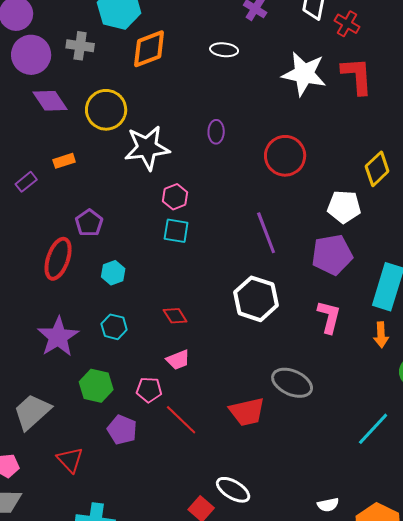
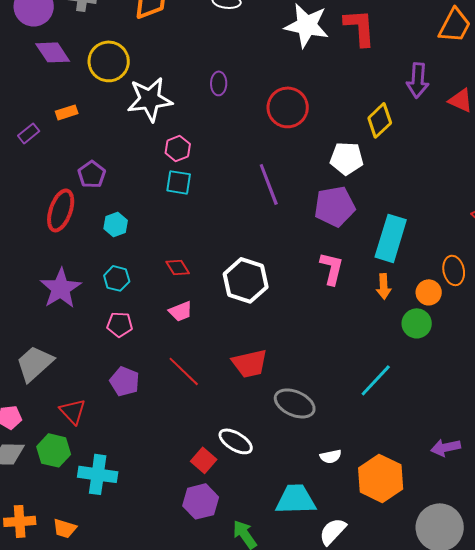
white hexagon: (256, 299) -> (246, 280), moved
gray ellipse: (292, 383) -> (295, 403), moved
green hexagon: (96, 386) -> (54, 450), moved
pink pentagon: (149, 390) -> (120, 324), moved

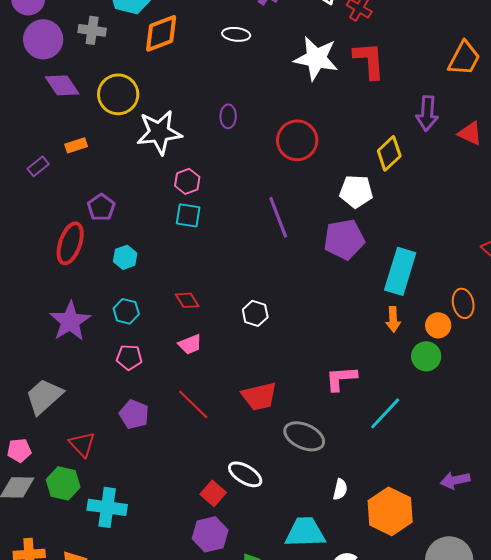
pink L-shape: (332, 268) -> (341, 378), moved, turned -108
white hexagon: (246, 280) -> (255, 313), size x0.6
white semicircle: (331, 456) -> (340, 489), turned -65

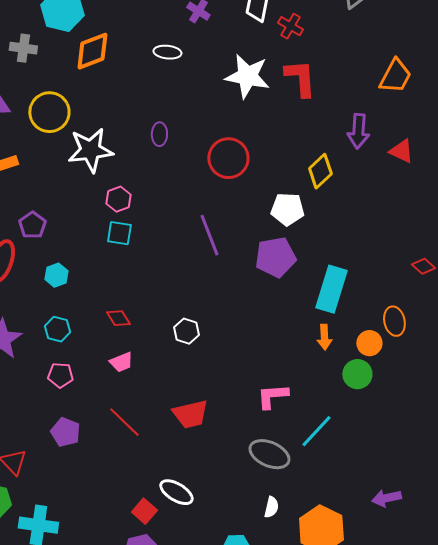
gray ellipse: (304, 436) -> (269, 454), moved

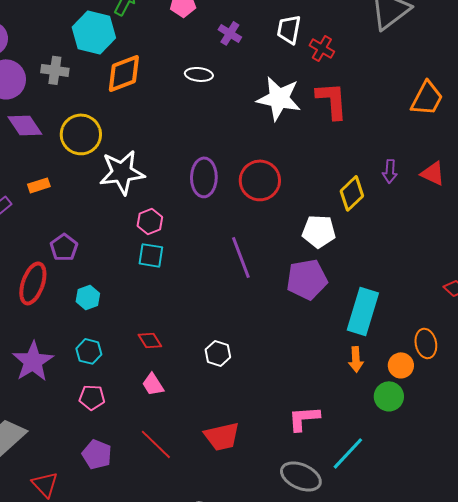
purple arrow: (358, 131) -> (390, 171), moved, size x0.7
purple ellipse: (159, 134) -> (204, 177), moved, size x1.6
pink trapezoid: (121, 362) -> (153, 384), turned 80

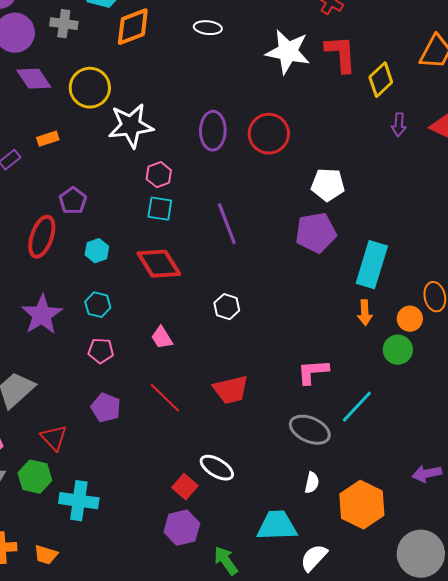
yellow diamond: (352, 193) -> (381, 80), moved
purple line: (241, 257) -> (227, 224), moved
red diamond: (150, 340) -> (159, 264), moved, size x1.8

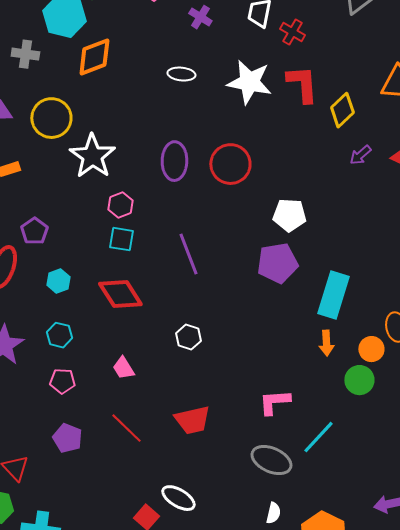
white ellipse: (208, 28) -> (181, 74), moved
purple arrow: (399, 125) -> (360, 155), turned 45
white star: (131, 126) -> (92, 156), turned -30

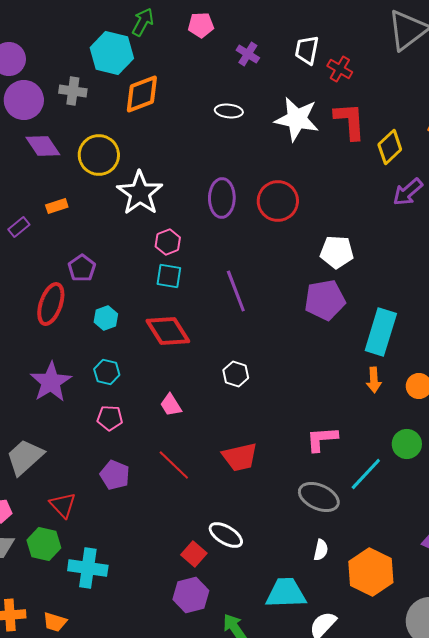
purple arrow: (360, 155) -> (408, 192), size x1.4
green circle: (359, 380) -> (407, 444), moved

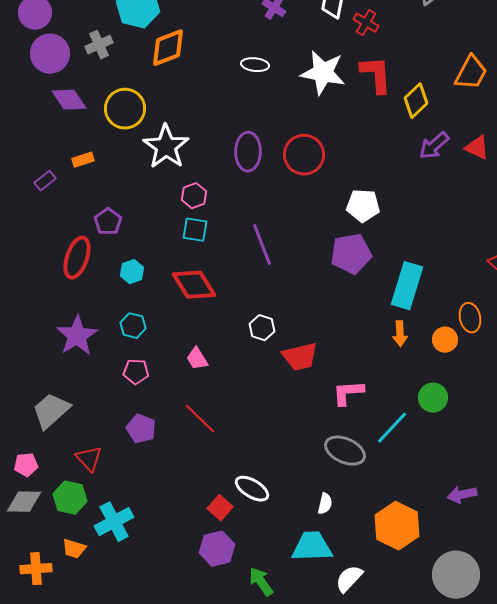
gray cross: (73, 91) -> (99, 45), turned -32
red trapezoid: (240, 457) -> (300, 357), moved
white semicircle: (321, 550) -> (325, 504), moved
cyan cross: (88, 568) -> (114, 522), turned -36
orange trapezoid: (55, 622) -> (74, 549), moved

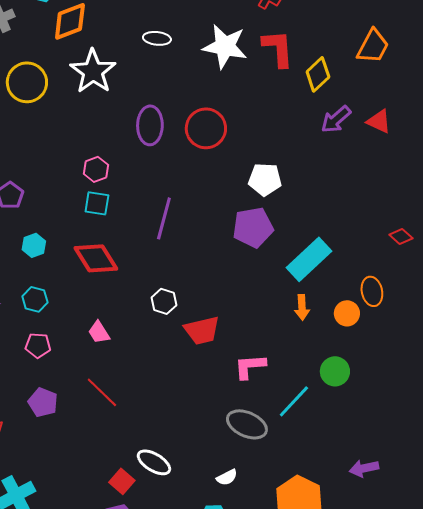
white star: (166, 147) -> (93, 71), moved
purple line: (262, 245) -> (164, 218), turned 36
cyan rectangle: (407, 286) -> (309, 259), turned 30
white semicircle: (325, 504) -> (227, 477), turned 50

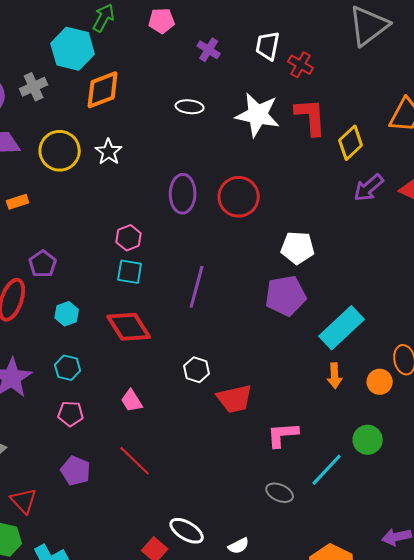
white star: (93, 71) -> (109, 152), moved, size x0.6
gray ellipse: (247, 424) -> (280, 493), size x0.7
white semicircle: (227, 477) -> (239, 546), moved

